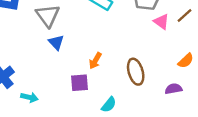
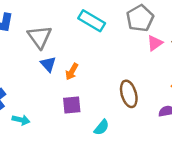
pink triangle: (161, 22) -> (155, 43), turned 49
orange arrow: (95, 61) -> (72, 72), moved

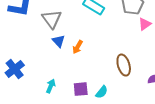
purple square: (72, 105) -> (81, 89), moved
cyan arrow: (21, 120) -> (51, 86), moved, turned -80

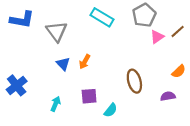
blue triangle: (59, 41) -> (63, 64), moved
purple square: (81, 89) -> (89, 96), moved

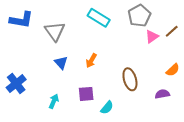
orange arrow: (85, 62) -> (91, 61), moved

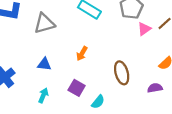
gray triangle: (55, 31) -> (44, 23), turned 50
blue triangle: (61, 63) -> (44, 64), moved, turned -40
purple square: (86, 94) -> (77, 88), turned 35

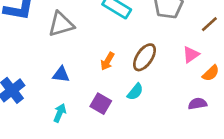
pink triangle: (144, 29) -> (191, 55), moved
brown ellipse: (122, 73) -> (144, 57), moved, turned 50
cyan semicircle: (98, 102) -> (135, 92), moved

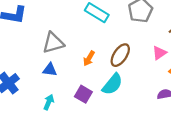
gray triangle: (61, 24) -> (53, 43), moved
cyan semicircle: (135, 92) -> (112, 84), size x1.5

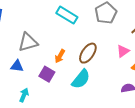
blue triangle: (50, 70) -> (17, 66), moved
purple square: (83, 94) -> (47, 74), moved

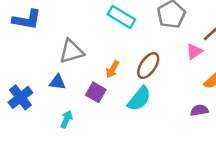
pink triangle: (123, 51) -> (194, 51), moved

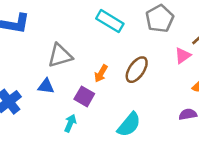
cyan semicircle: (139, 99) -> (129, 125), moved
cyan arrow: (66, 119) -> (70, 123), moved

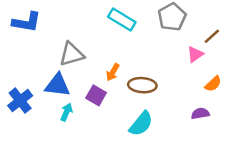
brown ellipse: (137, 70) -> (142, 85), moved, turned 60
blue triangle: (46, 86) -> (57, 85), size x1.5
cyan arrow: (70, 123) -> (66, 112), moved

